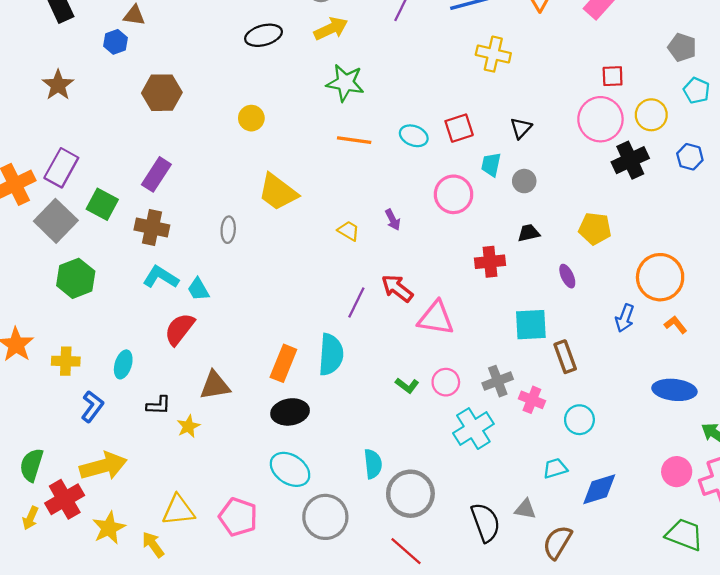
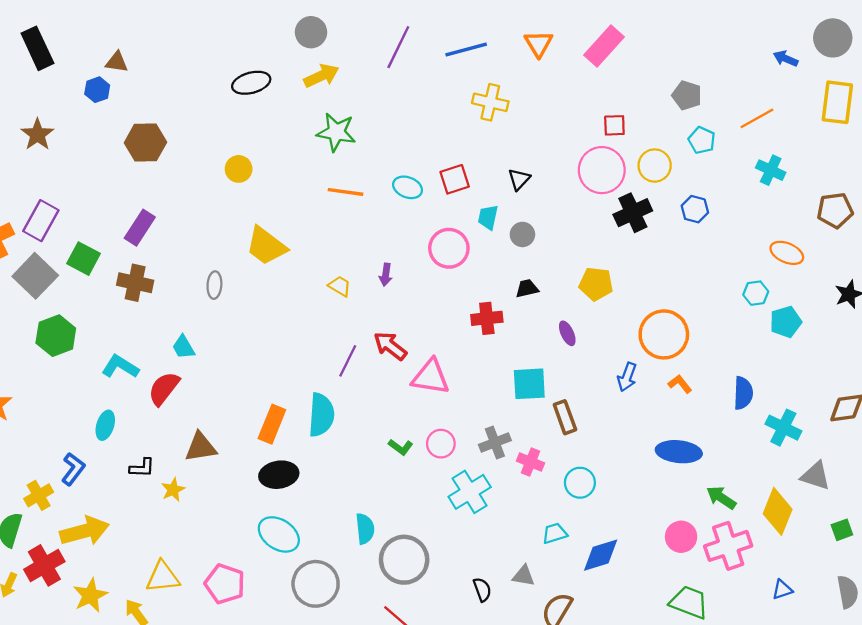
purple arrow: (393, 220) -> (386, 275), turned 35
cyan L-shape: (161, 277) -> (120, 367), moved
yellow cross: (66, 361) -> (39, 495), moved, turned -32
black semicircle: (486, 522) -> (482, 590), size x0.6

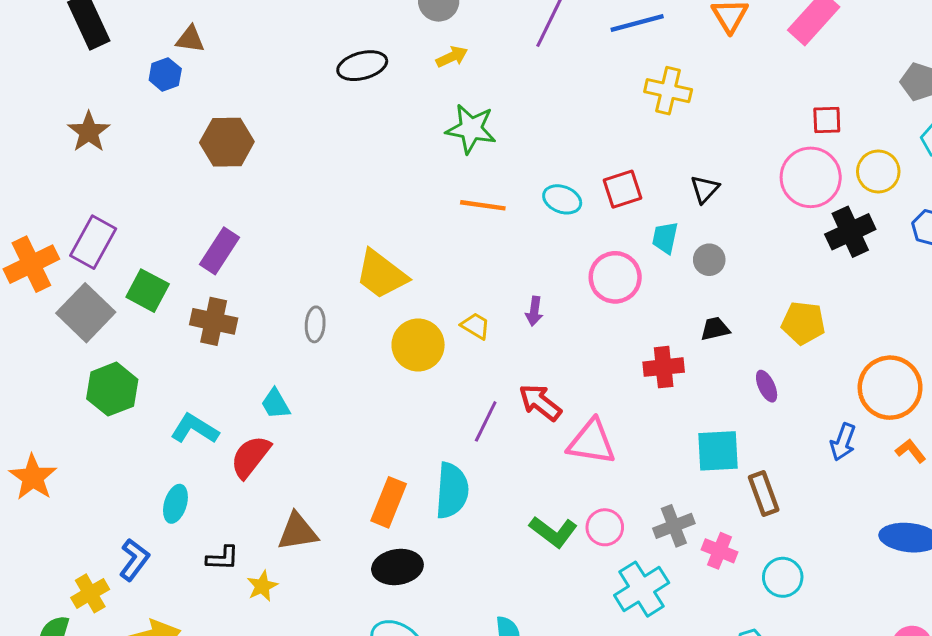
yellow arrow: (321, 76) -> (452, 57), size x0.7
yellow circle: (239, 169) -> (418, 345), moved, size x1.5
green L-shape: (401, 447) -> (553, 532), size x1.5

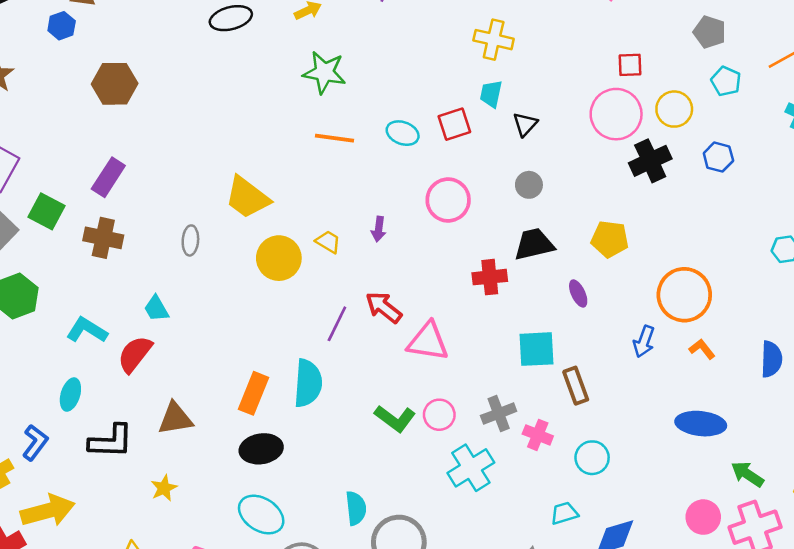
cyan trapezoid: (665, 238) -> (491, 94), moved
black trapezoid: (715, 329) -> (534, 244), size x1.6
black L-shape: (223, 558) -> (111, 441), size x1.6
yellow star: (262, 586) -> (164, 488), moved

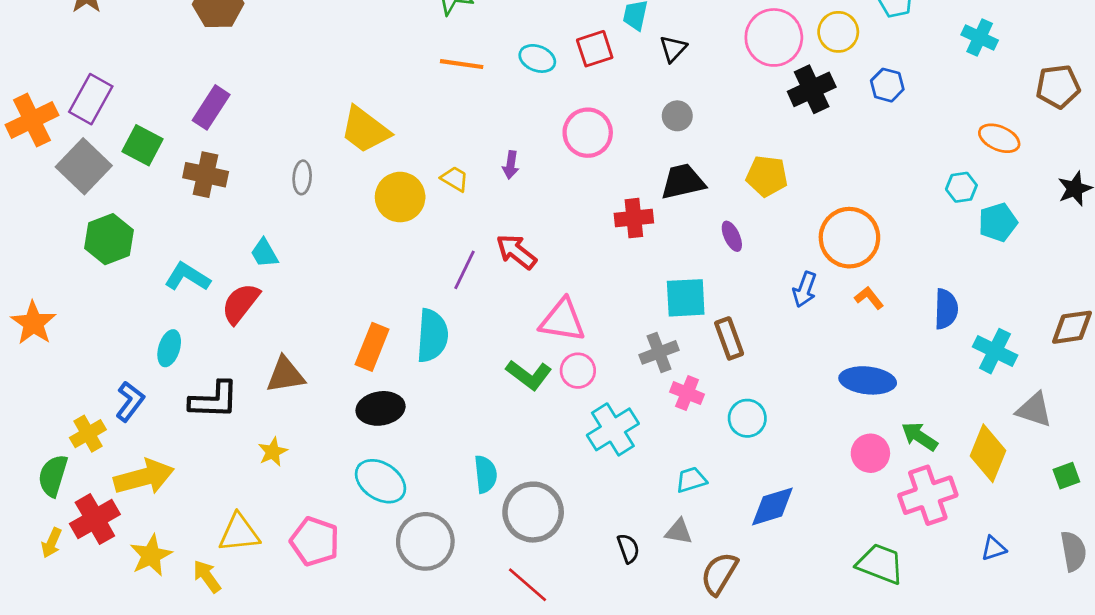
pink triangle: (428, 341) -> (562, 320), moved
gray cross: (499, 413) -> (659, 352), moved
cyan trapezoid: (564, 513) -> (691, 480), moved
pink circle: (703, 517) -> (870, 453), moved

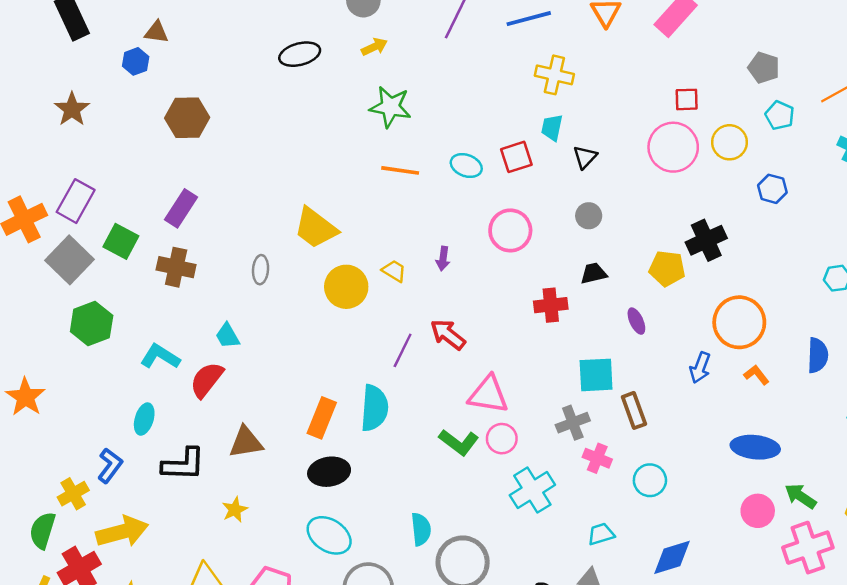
black cross: (812, 89) -> (706, 240), moved
black trapezoid: (683, 182) -> (594, 273), size x0.7
blue semicircle: (946, 309) -> (818, 355), moved

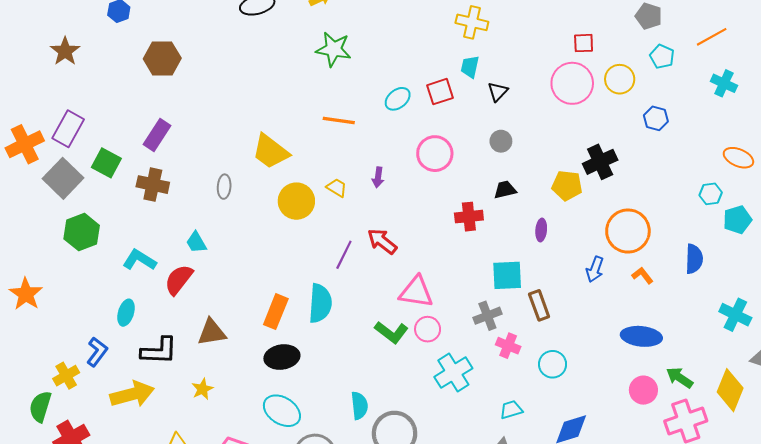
cyan ellipse: (466, 166) -> (398, 99), turned -60
orange line: (400, 170) -> (339, 121), moved
purple ellipse: (636, 321) -> (541, 230), turned 30
yellow arrow: (122, 532) -> (132, 394), moved

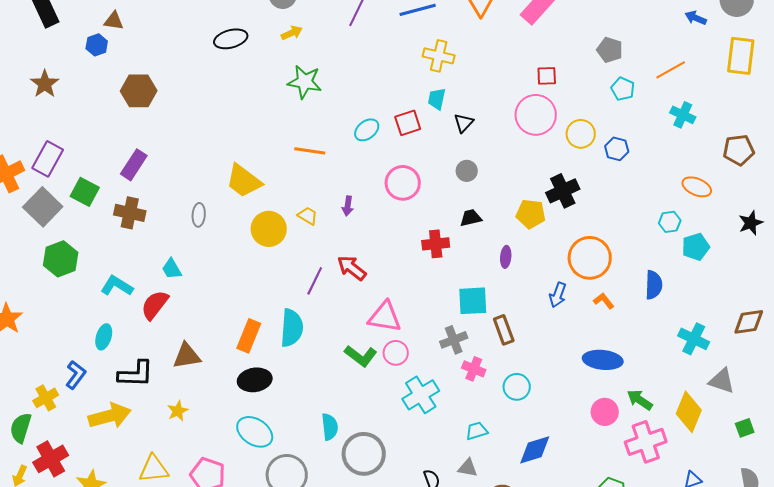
yellow circle: (620, 79) -> (581, 134), moved

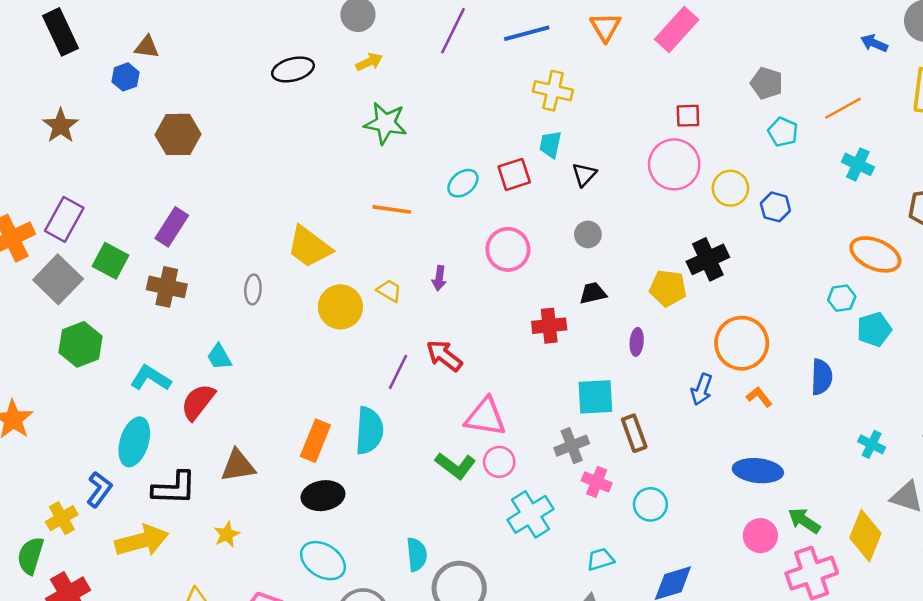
orange ellipse: (697, 187) -> (875, 254), size x1.4
cyan ellipse: (104, 337) -> (134, 442), size x1.5
cyan cross: (694, 339) -> (872, 444), size x0.7

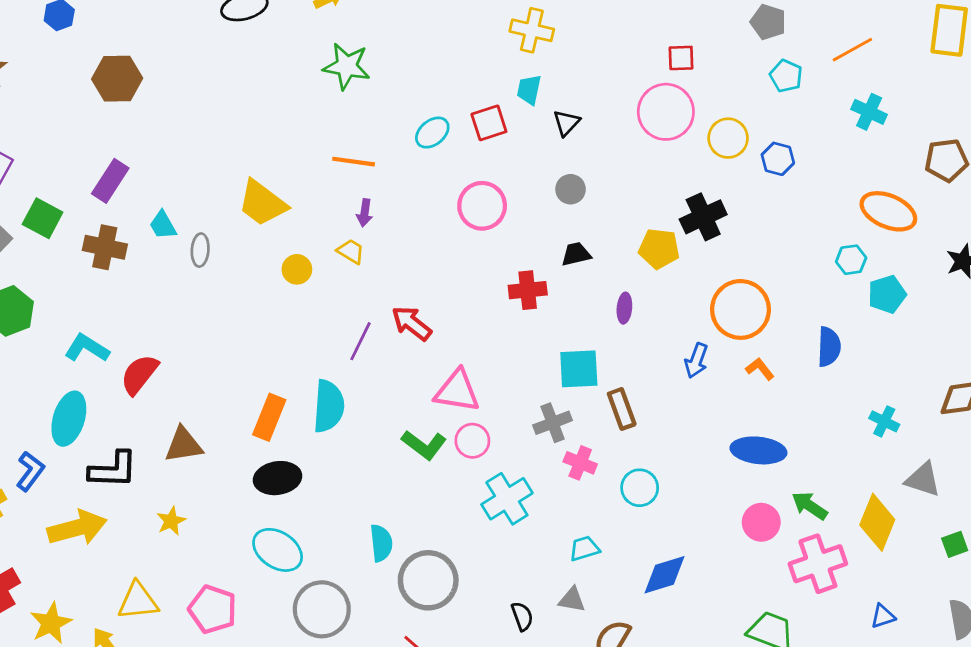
purple arrow: (439, 278) -> (365, 213), moved
yellow circle: (340, 307) -> (297, 269), size x0.6
cyan trapezoid: (219, 357) -> (163, 225), moved

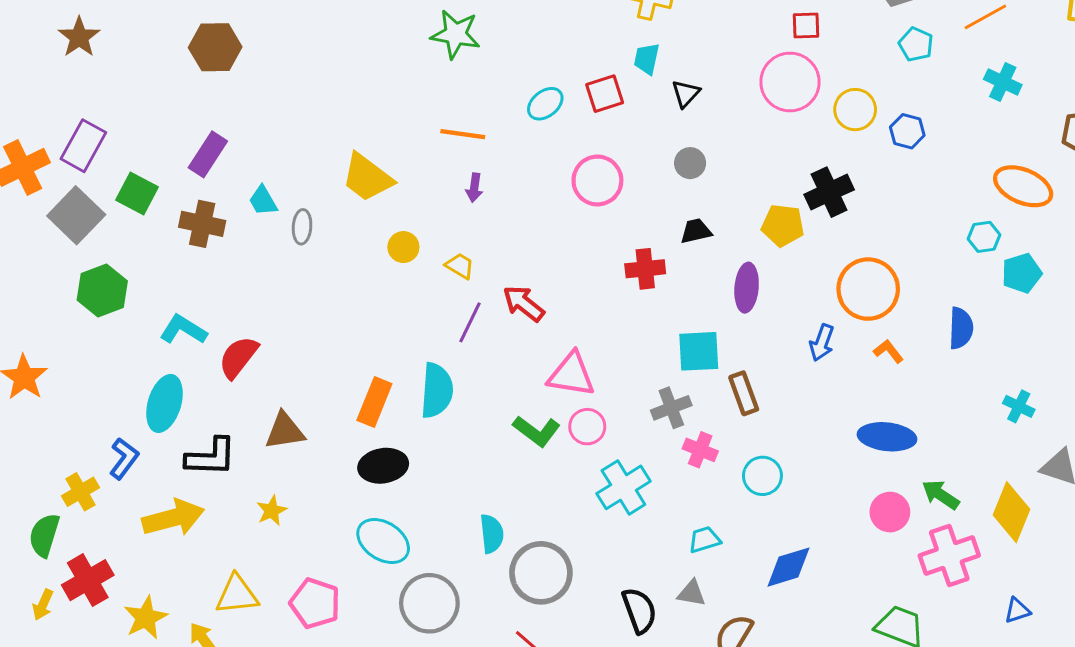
yellow trapezoid: (351, 251) -> (460, 266), moved
purple ellipse: (624, 308) -> (747, 288), size x1.5
black semicircle: (522, 616) -> (639, 611), size x1.5

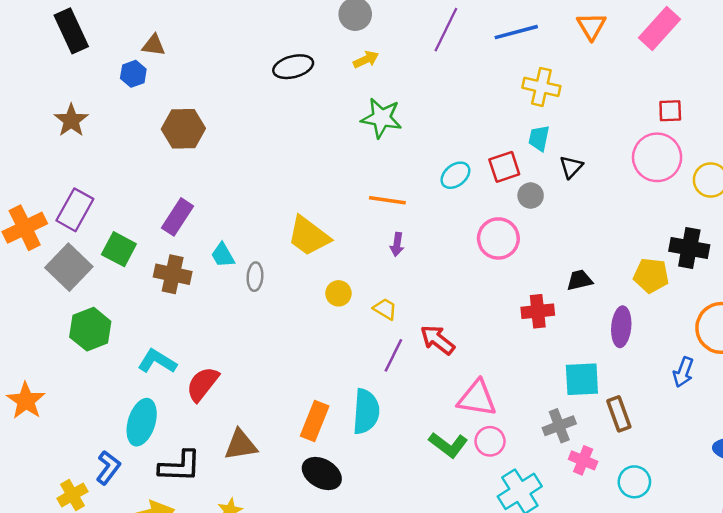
gray circle: (690, 163) -> (531, 196), moved
black cross: (829, 192) -> (689, 248), turned 36
black ellipse: (383, 466) -> (322, 474), turned 39

